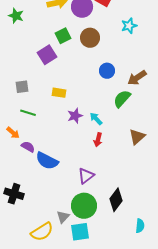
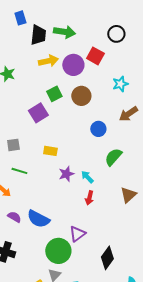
brown arrow: (137, 78) -> (128, 114), moved
purple semicircle: (28, 147) -> (14, 217), moved
green circle: (84, 206) -> (58, 251), moved

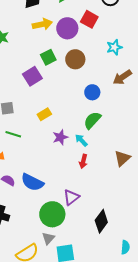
yellow rectangle: (50, 151) -> (44, 114), turned -40
green semicircle: (113, 157) -> (92, 120), moved

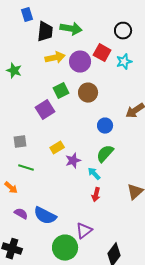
cyan star: (114, 47) -> (124, 62), moved
purple star: (60, 137) -> (73, 161), moved

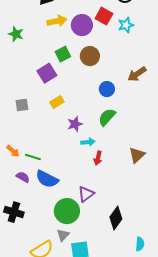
yellow rectangle: (57, 148) -> (57, 102), moved
green line: (26, 168) -> (33, 157), moved
cyan arrow: (94, 174) -> (88, 142), moved, turned 128

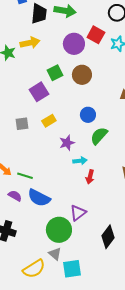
yellow arrow: (57, 21) -> (30, 43), moved
blue circle: (107, 89) -> (88, 115), moved
gray square: (22, 105) -> (22, 124), moved
gray triangle: (63, 235) -> (55, 254), turned -32

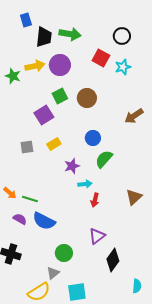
purple circle: (74, 44) -> (60, 65), moved
purple triangle: (78, 213) -> (97, 236), moved
green circle: (59, 230) -> (64, 253), size x0.7
gray triangle: (55, 254) -> (53, 273), moved, turned 40

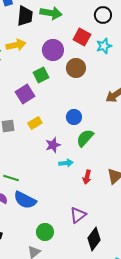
purple circle: (60, 65) -> (53, 50), moved
brown circle: (87, 98) -> (76, 68), moved
red arrow: (95, 200) -> (87, 177), moved

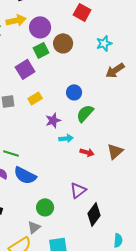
cyan star: (104, 46) -> (104, 43), moved
purple circle: (53, 50) -> (40, 27), moved
brown circle: (76, 68) -> (63, 43), moved
red arrow: (87, 177) -> (87, 152), turned -88

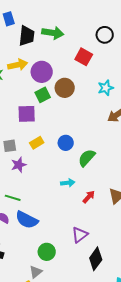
purple square: (25, 69) -> (27, 114), turned 30
blue circle: (74, 92) -> (66, 143), moved
purple star: (53, 120) -> (19, 165), moved
red arrow: (87, 152) -> (89, 197), turned -64

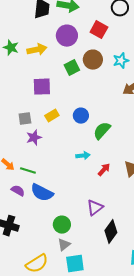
yellow arrow: (18, 65) -> (37, 50), moved
purple circle: (42, 72) -> (67, 36), moved
brown circle: (65, 88) -> (93, 60), moved
green square: (43, 95) -> (72, 68), moved
gray triangle: (36, 272) -> (64, 245), moved

